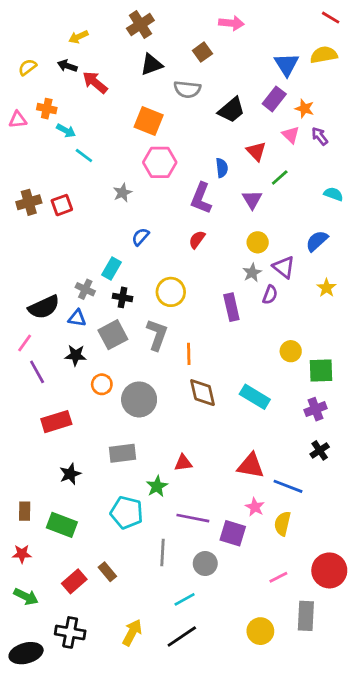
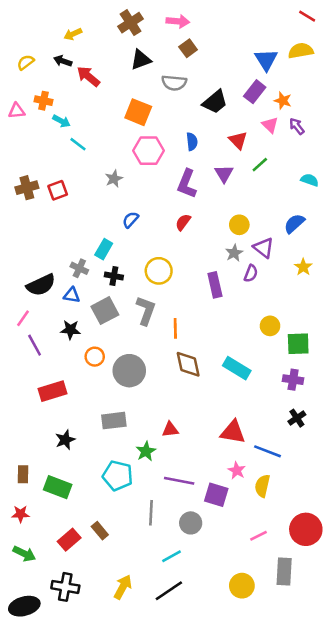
pink arrow: (231, 23) -> (178, 21), moved
blue semicircle: (222, 168) -> (192, 142), moved
purple triangle: (252, 200) -> (224, 174), moved
purple cross: (316, 409) -> (293, 380), turned 30

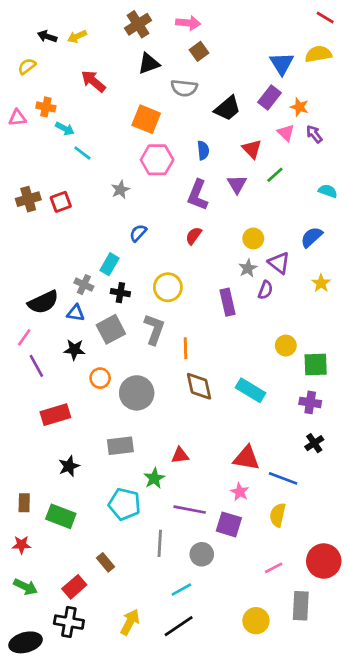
black arrow: (63, 61) -> (47, 36), moved
pink star: (237, 470) -> (240, 492), moved
red rectangle: (69, 540) -> (74, 587), moved

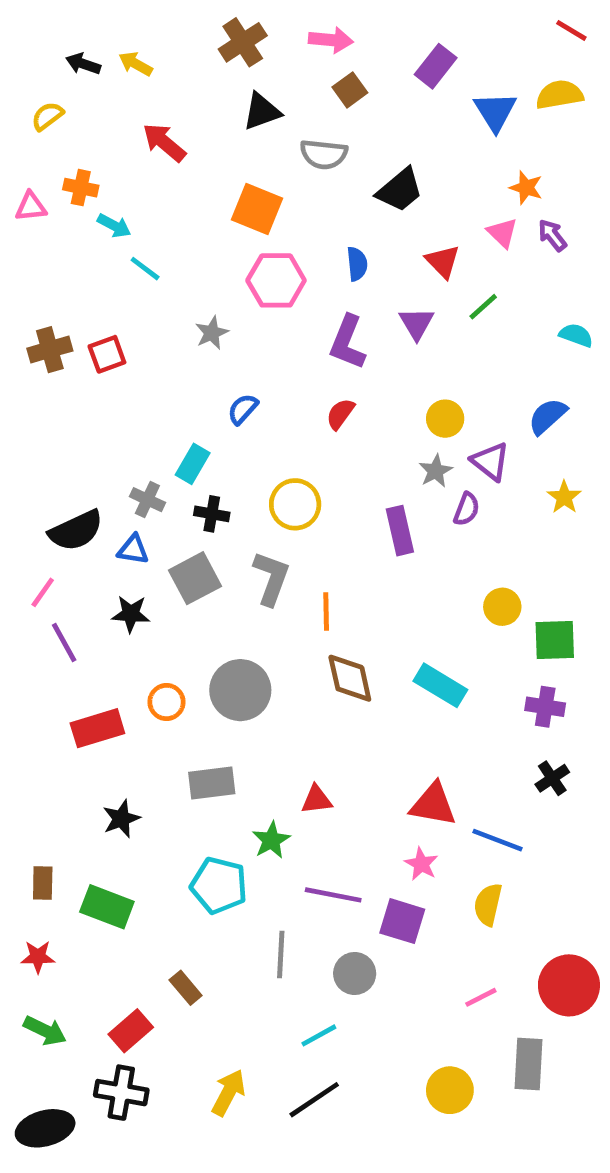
yellow arrow: (77, 36) -> (136, 64), turned 54
purple rectangle: (270, 97) -> (436, 66), moved
orange circle: (100, 378) -> (166, 702), moved

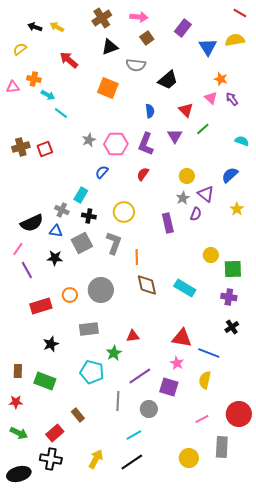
pink hexagon: (276, 280) -> (116, 144), moved
purple line: (333, 895) -> (140, 376), turned -45

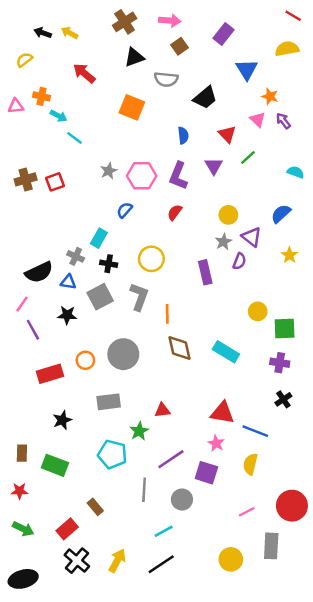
blue triangle: (208, 47) -> (247, 69), moved
black cross: (51, 459) -> (77, 561), moved, turned 30

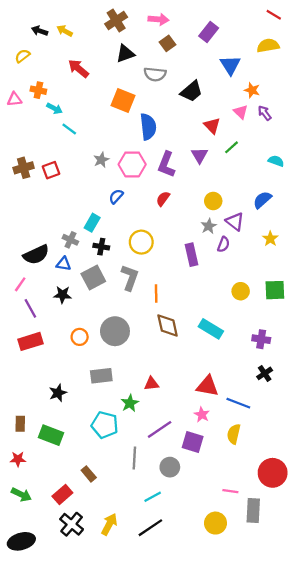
blue semicircle: (183, 135) -> (148, 127), moved, size x1.6
green square: (285, 328) -> (275, 290), moved
red rectangle: (50, 374) -> (30, 341), moved
pink line: (247, 512) -> (230, 491), moved, turned 35

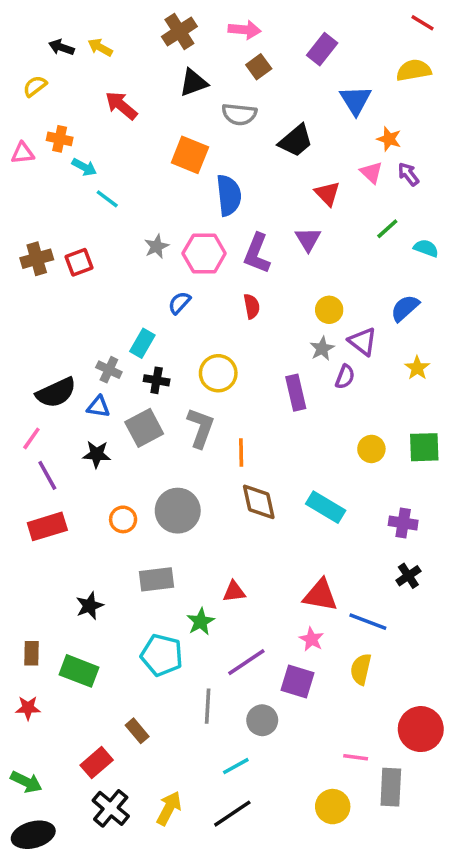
green line: (231, 147) -> (387, 229), moved
red semicircle: (163, 199) -> (252, 306), turned 133
green arrow: (21, 495) -> (26, 782), moved

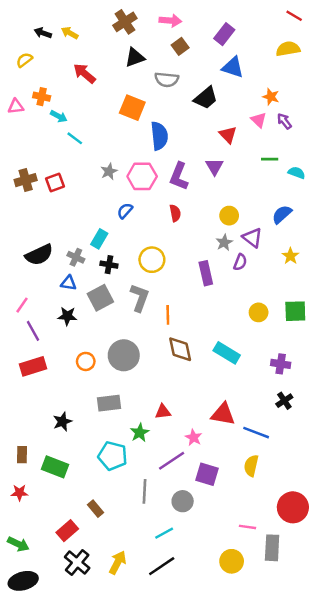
blue triangle: (356, 100) -> (233, 67), moved, turned -40
green line: (387, 229) -> (270, 159), turned 42
black semicircle: (56, 393) -> (39, 255), moved
pink star: (312, 639) -> (194, 437), moved

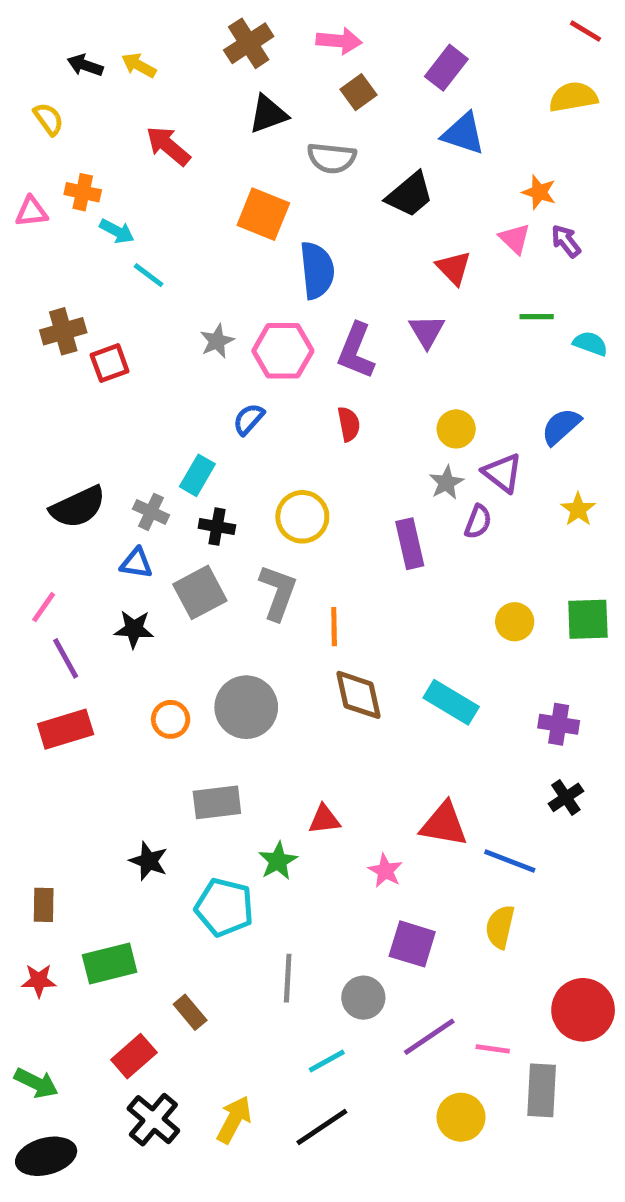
yellow semicircle: (24, 60) -> (49, 119), turned 91
brown cross: (26, 180) -> (63, 331), moved
black star: (62, 422) -> (149, 861), moved, turned -30
purple line: (172, 461) -> (429, 1037), moved
green rectangle: (55, 467) -> (110, 963), moved, turned -35

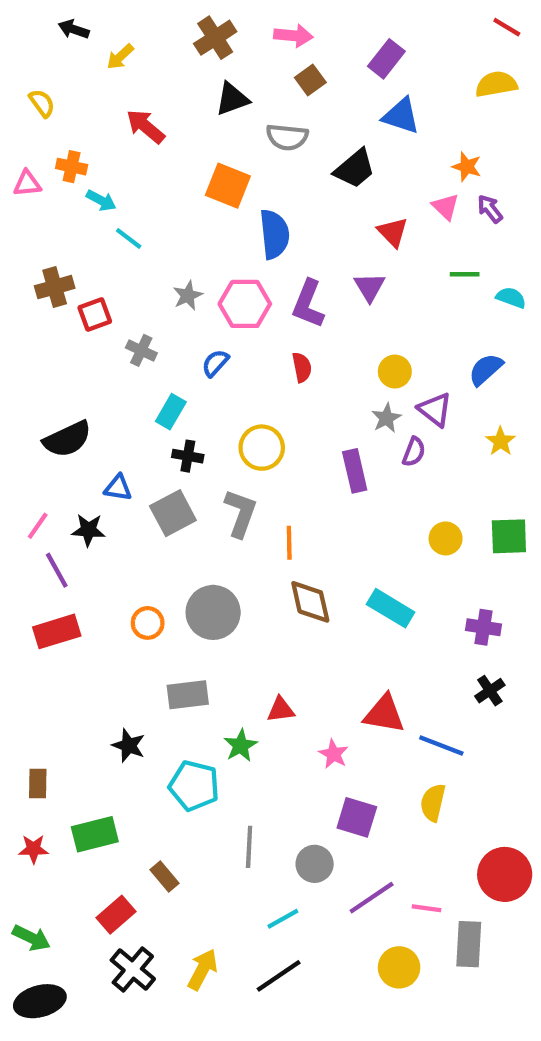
black arrow: (85, 65) -> (74, 29), moved
yellow arrow: (139, 65) -> (120, 57), turned -72
gray cross: (151, 512) -> (141, 350), moved
black star: (134, 629) -> (88, 530), moved

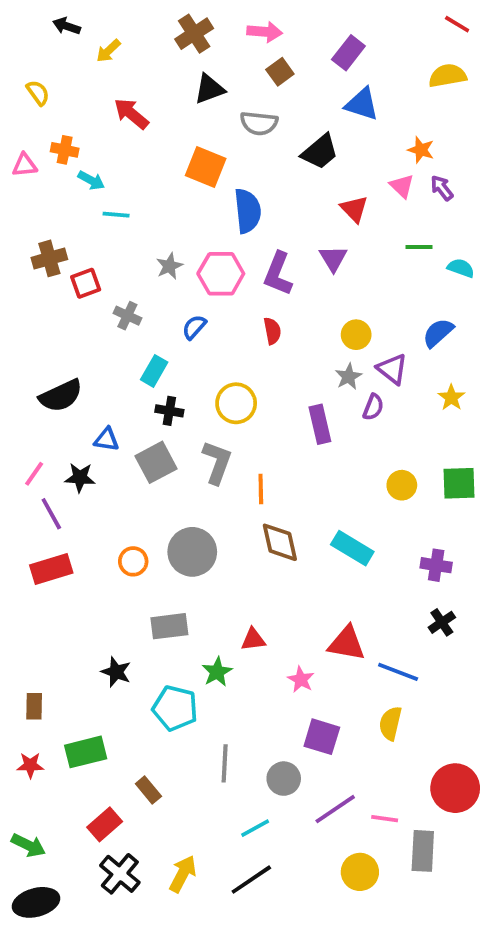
cyan line: (129, 238) -> (116, 215), turned -32

